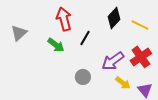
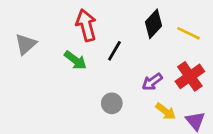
purple arrow: (113, 61) -> (152, 82), size x0.7

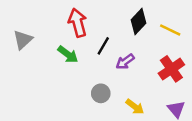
purple arrow: (152, 82) -> (125, 62), moved
yellow arrow: (166, 111) -> (135, 107), moved

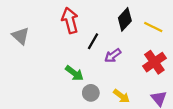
gray triangle: (23, 40) -> (21, 36), turned -36
green arrow: (68, 54) -> (74, 73), moved
gray circle: (101, 93) -> (91, 93), moved

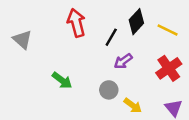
black line: (93, 41) -> (111, 37), moved
green arrow: (74, 73) -> (62, 80), moved
gray circle: (91, 93) -> (109, 90), moved

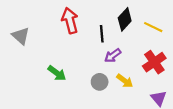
black line: (111, 37) -> (102, 34), turned -35
yellow arrow: (133, 106) -> (125, 81), moved

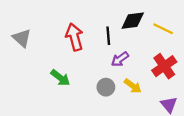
black diamond: (125, 19) -> (133, 21), turned 40
red arrow: (70, 21) -> (74, 37), moved

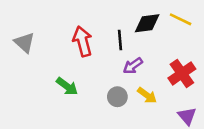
yellow line: (163, 29) -> (181, 19), moved

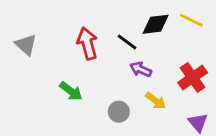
black line: (120, 40) -> (127, 42), turned -48
purple arrow: (133, 66) -> (141, 69), turned 60
gray circle: (117, 97) -> (119, 112), moved

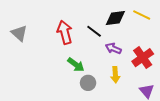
purple arrow: (141, 69) -> (113, 48), moved
green arrow: (71, 91) -> (76, 65), moved
yellow arrow: (156, 101) -> (115, 75), turned 49

